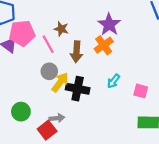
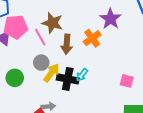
purple star: (109, 25) -> (110, 19), moved
brown star: (61, 29) -> (52, 23), size x1.5
cyan arrow: (113, 81) -> (82, 75), moved
green circle: (21, 112) -> (15, 78), moved

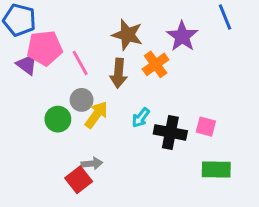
brown star: (52, 23) -> (127, 35), moved
green circle: (15, 78) -> (58, 119), moved
black cross: (68, 79) -> (170, 132), moved

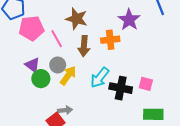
brown star: (127, 35) -> (77, 19), moved
purple triangle: (27, 64) -> (32, 65), moved
orange cross: (156, 64) -> (110, 40), turned 30
cyan arrow: (141, 118) -> (100, 78), size x1.5

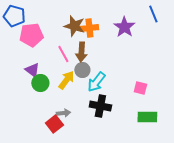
pink line: (57, 39) -> (63, 54), moved
orange cross: (110, 40) -> (89, 28), moved
gray circle: (58, 65) -> (82, 70), moved
black cross: (121, 88) -> (100, 106), moved

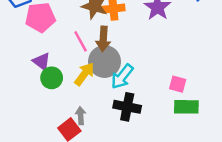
gray circle: (82, 70) -> (105, 61), size x1.6
gray arrow: (63, 113) -> (81, 116), turned -88
green rectangle: (147, 117) -> (186, 107), moved

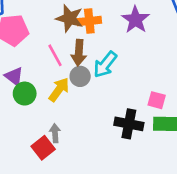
gray circle: (105, 61) -> (80, 76), size x0.6
cyan arrow: (122, 77) -> (105, 65), moved
black cross: (127, 107) -> (129, 124), moved

